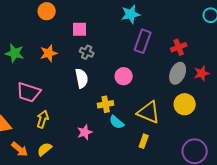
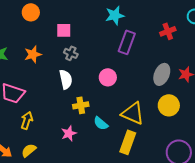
red cross: (179, 47) -> (168, 31), moved
yellow cross: (106, 104) -> (81, 105), moved
yellow rectangle: (144, 141) -> (128, 142), size x1.6

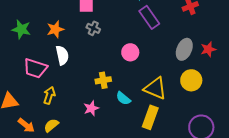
purple rectangle: (127, 42) -> (149, 17), turned -55
white semicircle: (66, 79) -> (62, 55), moved

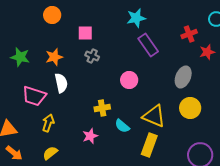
red star: (208, 49) -> (207, 52), moved
orange arrow: (26, 125) -> (14, 153), moved

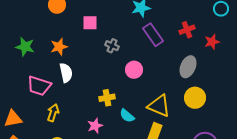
red cross: (189, 34) -> (187, 30), moved
gray cross: (92, 56) -> (112, 46), moved

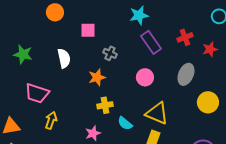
orange star: (59, 47) -> (97, 77), moved
pink circle: (134, 70) -> (145, 77), moved
white semicircle: (66, 73) -> (64, 58), moved
yellow circle: (195, 98) -> (208, 102), moved

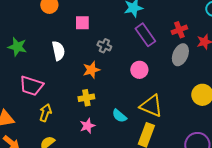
gray ellipse: (186, 74) -> (180, 55), moved
yellow cross: (105, 105) -> (86, 98), moved

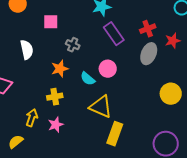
yellow triangle: (151, 106) -> (101, 107), moved
yellow arrow: (45, 113) -> (32, 118), moved
cyan semicircle: (119, 116) -> (88, 79), moved

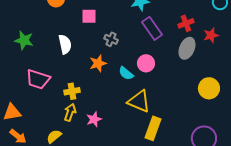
yellow cross: (55, 97) -> (72, 91), moved

